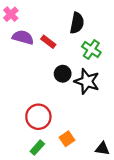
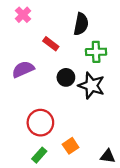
pink cross: (11, 14) -> (23, 15), moved
purple semicircle: (23, 37) -> (23, 69), moved, turned -40
green cross: (91, 49) -> (96, 52), turned -36

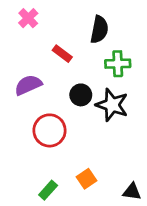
red circle: (40, 123) -> (50, 130), moved

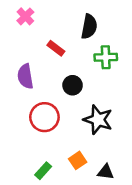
purple semicircle: (28, 85) -> (25, 76), turned -75
black star: (112, 105) -> (98, 120), moved
black triangle: (132, 192) -> (106, 172), moved

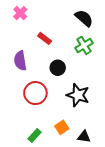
black semicircle: (89, 27) -> (84, 18), moved, turned -60
green cross: (106, 57) -> (84, 45), turned -30

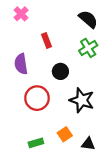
red rectangle: (45, 38) -> (47, 41), turned 32
green rectangle: (34, 136) -> (36, 143), turned 32

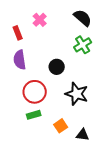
pink cross: (21, 14) -> (40, 20), moved
red rectangle: (47, 41) -> (18, 33), moved
green rectangle: (36, 143) -> (34, 115), moved

